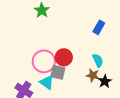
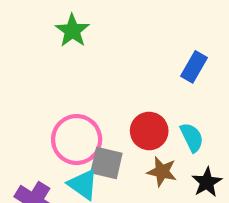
red circle: (64, 57) -> (149, 131), moved
brown star: (93, 75) -> (162, 172), moved

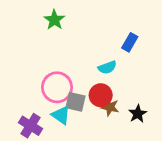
red circle: (149, 131) -> (101, 95), moved
cyan semicircle: (192, 137) -> (107, 67), moved, turned 96

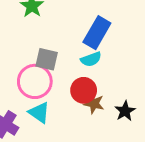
blue rectangle: (130, 42) -> (97, 33), moved, size x1.5
gray square: (76, 102) -> (47, 59), moved

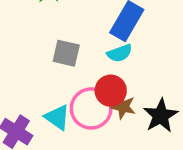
pink circle: (35, 81) -> (91, 108), moved
black star: (125, 111) -> (161, 116), size x1.4

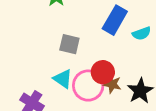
cyan semicircle: (120, 53) -> (142, 33), moved
cyan triangle: (57, 117) -> (63, 79), moved

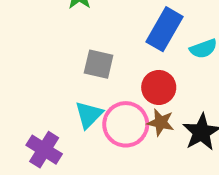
red circle: (103, 72) -> (159, 87), moved
cyan triangle: (63, 79) -> (89, 115), turned 40

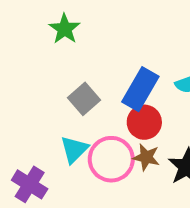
blue rectangle: (165, 29) -> (140, 89), moved
gray square: (99, 64) -> (84, 99), turned 36

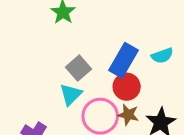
cyan triangle: (74, 149) -> (71, 94), moved

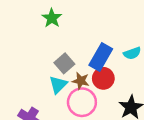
brown star: (128, 115) -> (81, 81), moved

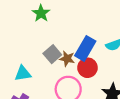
brown star: (81, 81) -> (67, 59), moved
cyan triangle: (58, 85) -> (23, 73), moved, turned 36

